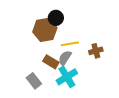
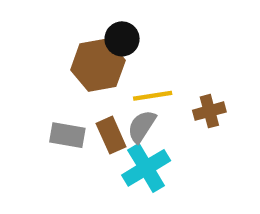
brown rectangle: (51, 62) -> (111, 135), turned 35
gray rectangle: (34, 81) -> (67, 135), moved, turned -42

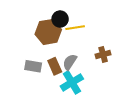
yellow line: (153, 96) -> (75, 28), moved

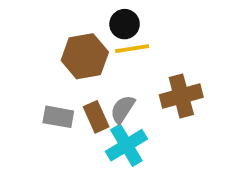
black circle: (60, 19) -> (125, 24), moved
brown cross: (103, 54) -> (181, 96), size x1.5

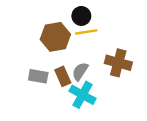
brown cross: (181, 96) -> (118, 63), turned 30
cyan cross: (126, 145) -> (83, 95), turned -30

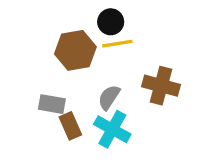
brown rectangle: (63, 76) -> (70, 126), moved

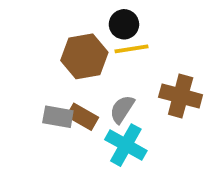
brown rectangle: (70, 126) -> (82, 117), moved, turned -36

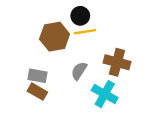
brown rectangle: (82, 117) -> (37, 92), moved
cyan cross: (126, 145) -> (105, 94), moved

